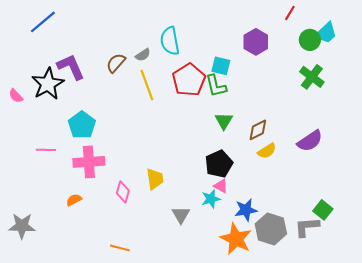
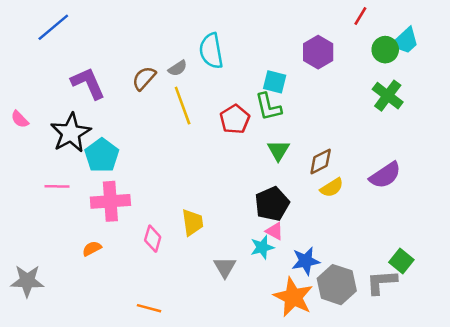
red pentagon: (189, 80) -> (235, 119), moved, size x0.7
black star: (48, 84) -> (71, 133), moved

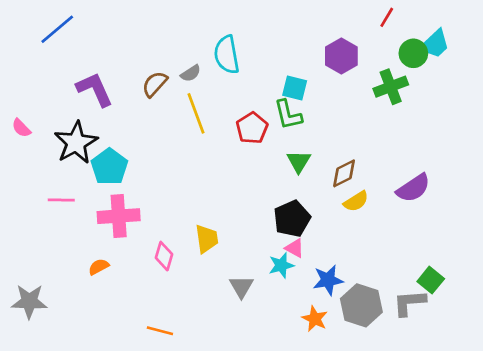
green cross: (388, 96) -> (391, 87), moved, turned 32
orange star: (293, 297) -> (315, 319), size x0.6

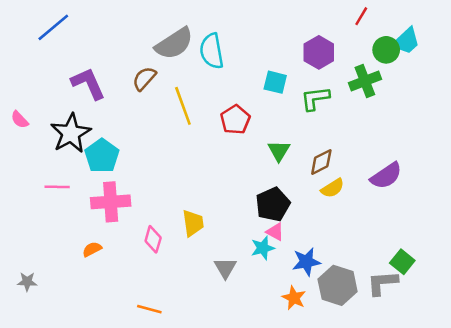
gray semicircle: (191, 73) -> (174, 44), moved, size x2.0
green L-shape: (288, 115) -> (315, 98), moved, turned 96
gray star: (29, 301) -> (27, 282), size x0.6

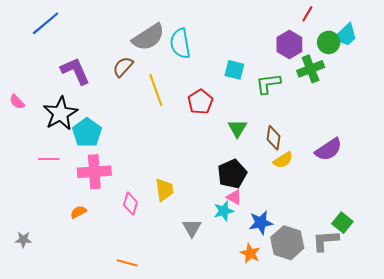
purple hexagon: (319, 52) -> (289, 45), moved
brown diamond: (321, 162) -> (273, 138), turned -55

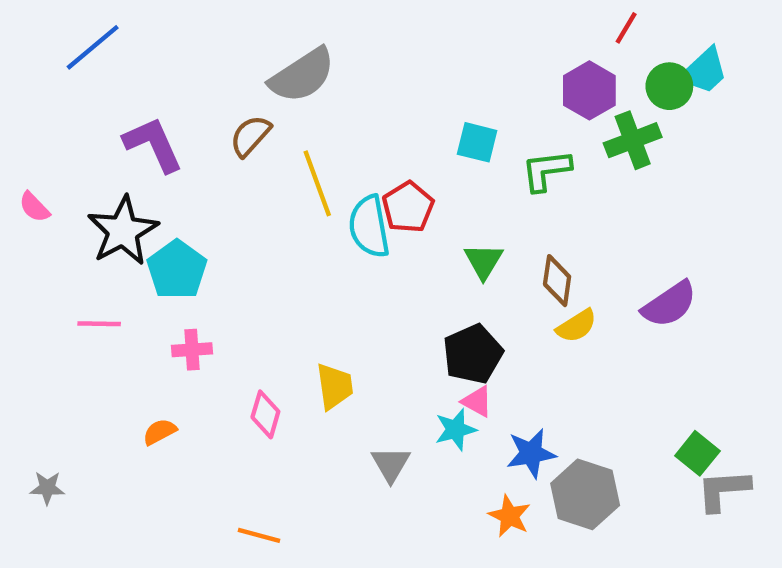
cyan semicircle: (180, 43) -> (369, 227), moved
pink cross: (94, 172) -> (192, 350), size x0.6
gray L-shape: (325, 241) -> (723, 490), moved

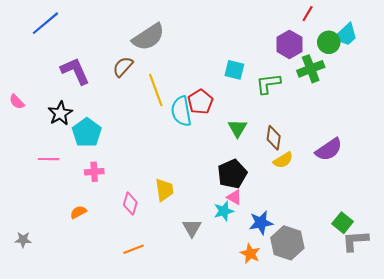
black star: (123, 231) -> (60, 113), size x0.7
orange line: (259, 535) -> (133, 249), moved, turned -36

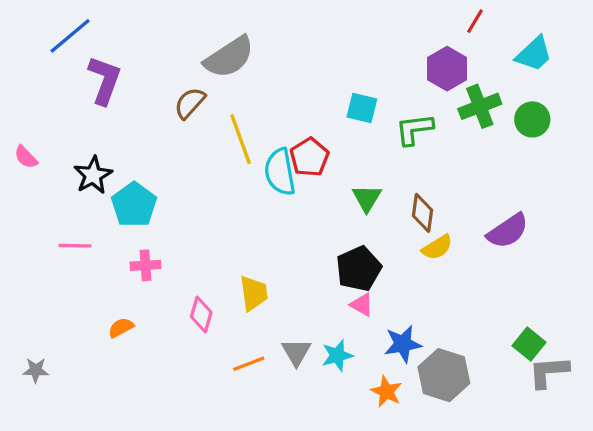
green circle: (329, 42) -> (532, 119), moved
purple L-shape: (75, 71) -> (105, 80), moved, turned 44
cyan star: (224, 211) -> (337, 355), moved
orange line: (133, 249) -> (249, 364), moved

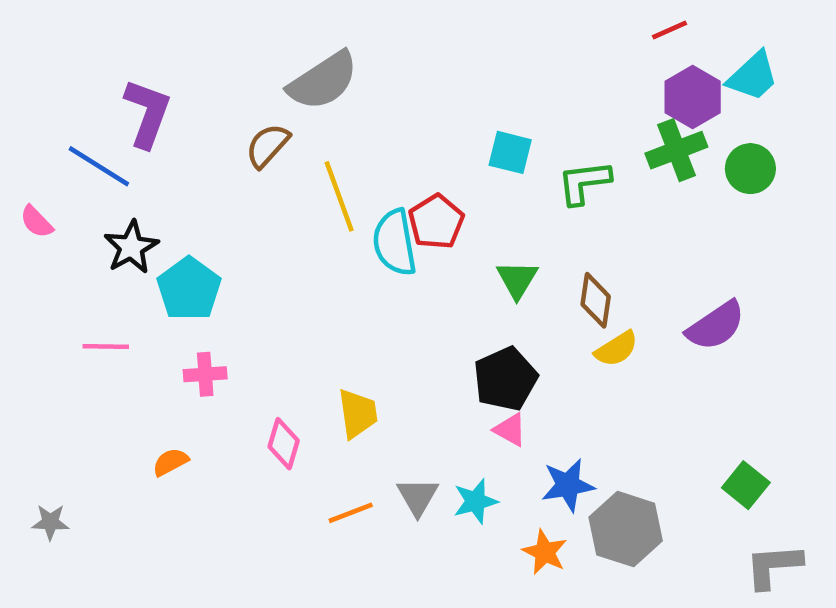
red line: (475, 21) -> (670, 30), turned 35
blue line: (70, 36) -> (99, 166), moved, turned 72
purple hexagon: (447, 69) -> (693, 97), moved
gray L-shape: (549, 372) -> (774, 566), moved

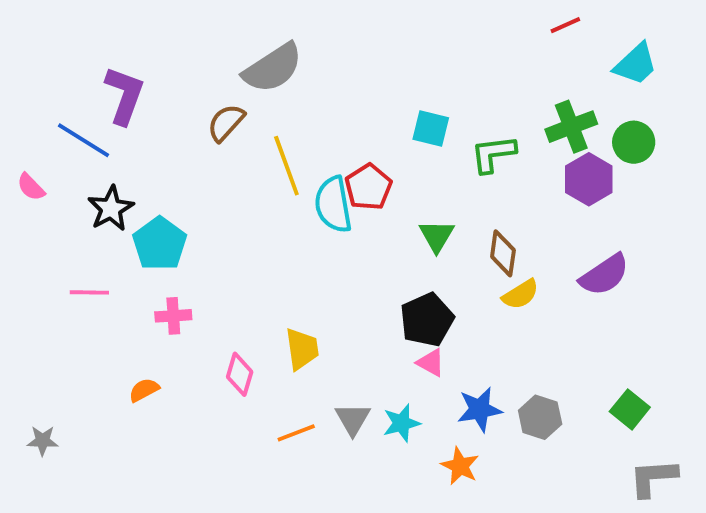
purple hexagon: (693, 97) -> (589, 179), moved
gray hexagon: (626, 529) -> (540, 417), moved, size x0.7

